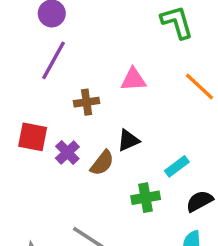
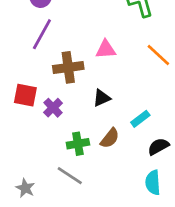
brown cross: (87, 102) -> (68, 67), size x1.5
brown semicircle: (102, 163) -> (110, 138), moved
green cross: (146, 198) -> (78, 144), moved

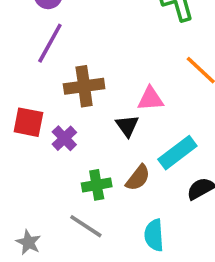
pink triangle: (106, 49) -> (150, 99), moved
black triangle: (102, 98) -> (127, 126), turned -42
cyan rectangle: (140, 119) -> (177, 153), size x1.5
cyan semicircle: (153, 183) -> (154, 235), moved

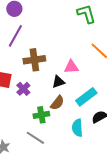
black triangle: (127, 126) -> (58, 82), turned 48
brown semicircle: (138, 178) -> (57, 103), moved
cyan semicircle: (154, 235) -> (77, 128), moved

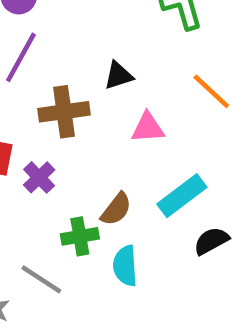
black triangle: (58, 82) -> (118, 76), moved
cyan semicircle: (77, 128) -> (125, 266), moved
gray line: (35, 138) -> (41, 279), moved

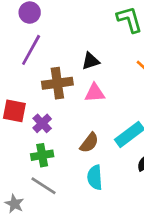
pink triangle: (148, 128) -> (95, 93), moved
green cross: (80, 236) -> (42, 155), moved

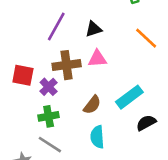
purple line: (31, 50) -> (56, 27), moved
brown cross: (57, 83) -> (67, 65), moved

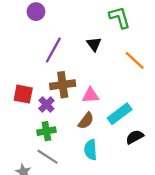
black triangle: (93, 29) -> (94, 44), moved, turned -49
pink triangle: (97, 59) -> (91, 95), moved

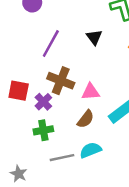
brown cross: (63, 85) -> (61, 81), turned 30
cyan semicircle: (91, 150) -> (91, 150), turned 72
gray line: (48, 157) -> (62, 158), moved, turned -45

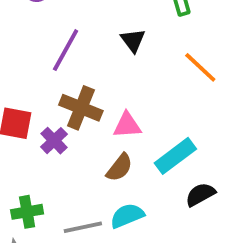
green cross: (43, 130) -> (27, 212), moved

